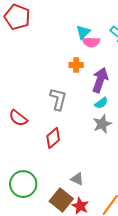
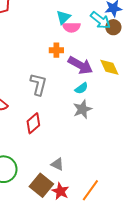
purple arrow: (100, 80) -> (80, 65), turned 100

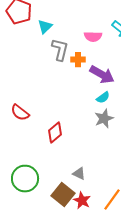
cyan triangle: (63, 17) -> (45, 27), moved
gray L-shape: (38, 84) -> (60, 50), moved

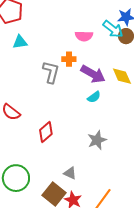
cyan triangle: (45, 27) -> (20, 42), moved, turned 35
gray L-shape: (60, 50) -> (51, 72), moved
gray star: (104, 119) -> (97, 140), moved

